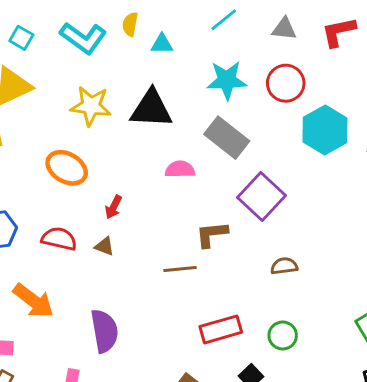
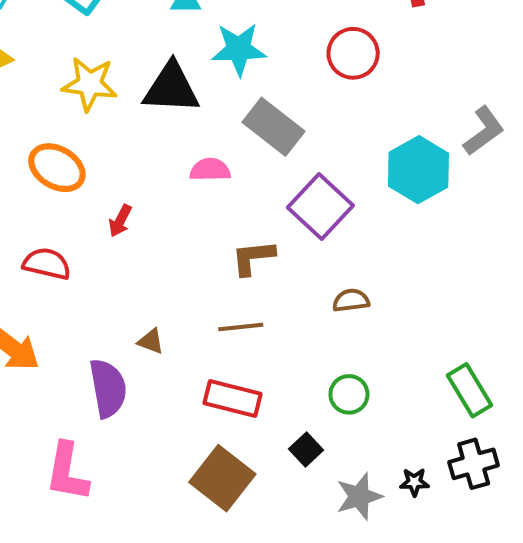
cyan star: (227, 80) -> (239, 49), moved
cyan hexagon: (325, 130) -> (418, 170), moved
brown triangle: (104, 246) -> (151, 341), moved
brown line: (180, 269) -> (241, 327), moved
red rectangle: (221, 329) -> (233, 398), moved, turned 30

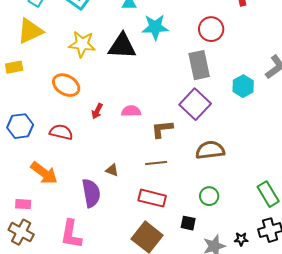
gray rectangle: (273, 127) -> (199, 65), moved, turned 40
pink semicircle: (210, 170) -> (131, 111), moved
cyan hexagon: (418, 170) -> (243, 86), size x0.7
brown semicircle: (351, 300) -> (210, 150), size x1.6
black square: (306, 450) -> (188, 223), turned -35

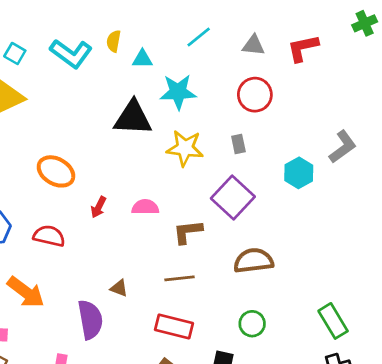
yellow star: (82, 44) -> (185, 148), moved
gray rectangle: (199, 65) -> (238, 144), size x0.5

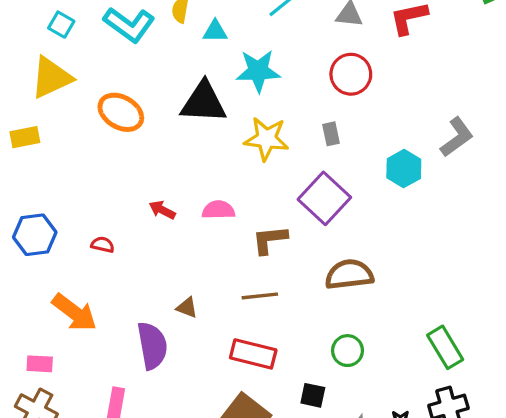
orange ellipse: (56, 171) -> (121, 112), moved
red arrow: (99, 207) -> (162, 210), turned 90
red semicircle: (49, 236) -> (103, 245), size x0.6

